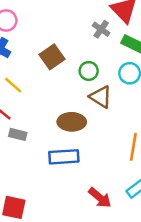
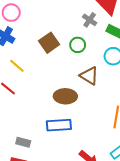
green circle: (89, 71) -> (78, 45), moved
gray rectangle: (18, 134) -> (23, 142), moved

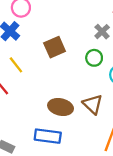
green circle: (78, 45) -> (94, 58), moved
brown triangle: (89, 76) -> (93, 104), moved

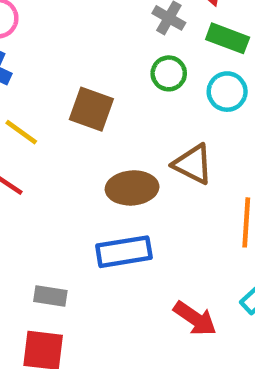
brown square: (55, 47) -> (91, 109), moved, turned -30

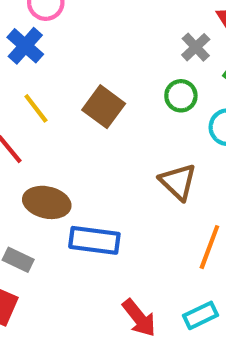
brown ellipse: (132, 188) -> (47, 202), moved

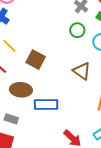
brown square: (104, 107) -> (36, 60), moved

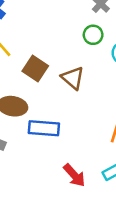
brown triangle: (82, 71) -> (73, 78), moved

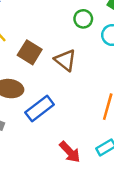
blue rectangle: (44, 128) -> (40, 108), turned -40

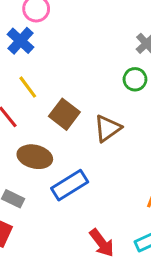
brown triangle: (65, 60) -> (108, 128), turned 40

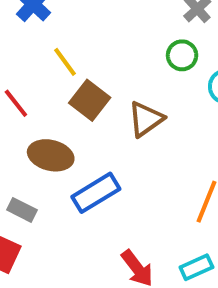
yellow line: (28, 87) -> (65, 62), moved

